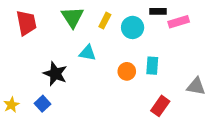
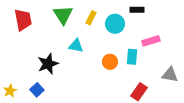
pink rectangle: (179, 22) -> (151, 41), moved
black star: (55, 74) -> (48, 64), turned 30

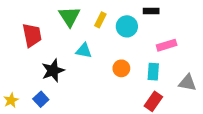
red trapezoid: (23, 20) -> (32, 35), moved
cyan rectangle: (132, 57) -> (153, 72), moved

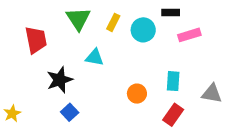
pink rectangle: (167, 45) -> (189, 35), moved
orange circle: (121, 68) -> (137, 94), moved
blue square: (41, 99) -> (70, 112), moved

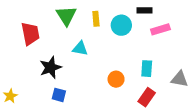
yellow rectangle: (113, 22) -> (96, 19), turned -32
blue square: (70, 112) -> (59, 95), turned -32

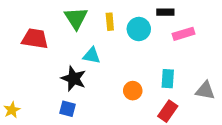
red trapezoid: (30, 34) -> (35, 39), turned -70
black star: (50, 67) -> (74, 79), moved, turned -30

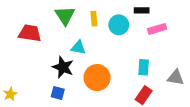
orange circle: (133, 91) -> (97, 78), moved, size x1.6

